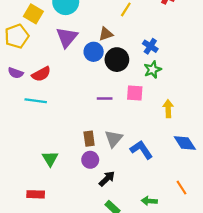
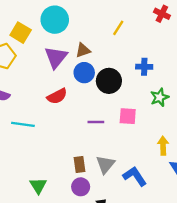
brown triangle: (106, 34) -> (83, 50), moved
blue cross: (150, 46) -> (144, 67), turned -32
green star: (153, 70) -> (160, 97), moved
red semicircle: (41, 74) -> (57, 96), moved
yellow arrow: (168, 109) -> (163, 146), moved

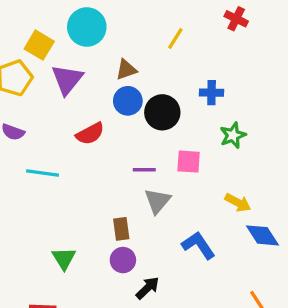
purple triangle: (56, 57) -> (67, 80), moved
yellow arrow: (163, 146) -> (238, 203), turned 120
gray triangle: (105, 164) -> (157, 201), moved

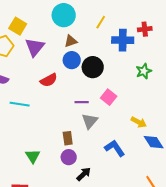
red cross: (236, 19) -> (145, 29), moved, turned -32
cyan circle: (87, 27) -> (64, 15), moved
blue cross: (212, 93) -> (123, 40), moved, size x1.5
green star: (233, 135) -> (144, 71), moved
pink square: (189, 162) -> (109, 97), turned 35

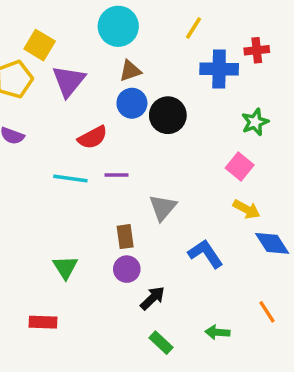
yellow line: (101, 22) -> (193, 28), moved
pink square: (109, 97) -> (240, 166), moved
purple line: (82, 102) -> (117, 175), moved
cyan line: (20, 104) -> (70, 178), moved

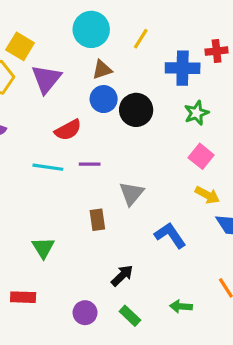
yellow line: (193, 28) -> (141, 39), moved
green star: (255, 122) -> (196, 113), moved
purple circle: (127, 269) -> (85, 313), moved

